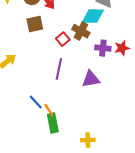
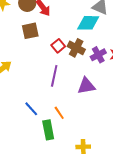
brown cross: (81, 31) -> (76, 48), moved
purple cross: (103, 48) -> (98, 55), turned -35
orange line: (49, 110) -> (59, 113), moved

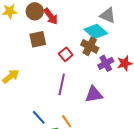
cyan diamond: (88, 23) -> (96, 31), turned 40
brown cross: (76, 48) -> (90, 46), moved

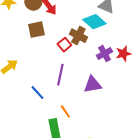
brown cross: (90, 46) -> (78, 36), moved
blue line: (39, 117) -> (37, 93), moved

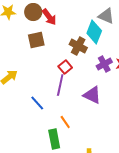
cyan diamond: (94, 22) -> (94, 32), turned 70
red square: (64, 45) -> (65, 67), moved
purple triangle: (92, 85) -> (92, 95), turned 36

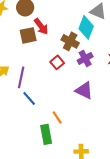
red arrow: (49, 17) -> (41, 26), moved
purple cross: (104, 64) -> (85, 58), moved
purple line: (60, 85) -> (21, 77), moved

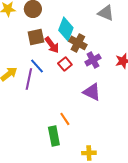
red arrow: (41, 26) -> (52, 45), moved
cyan diamond: (86, 27) -> (66, 29), moved
blue line: (29, 98) -> (37, 66), moved

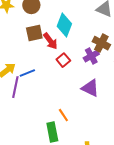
brown cross: (78, 43) -> (101, 43), moved
blue line: (37, 66) -> (27, 73), moved, turned -70
purple line: (29, 79) -> (15, 87), moved

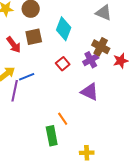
red arrow: (50, 41) -> (14, 45), moved

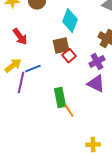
brown square: (34, 37) -> (61, 46), moved
purple cross: (91, 60) -> (97, 62), moved
green rectangle: (52, 136) -> (60, 98), moved

